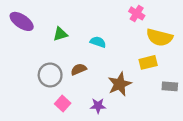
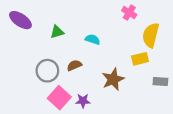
yellow semicircle: (160, 37) -> (151, 35), turned 90
pink square: (63, 104) -> (59, 98), size x1.5
purple star: (98, 106) -> (83, 101), moved

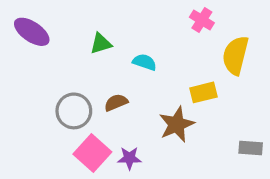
green triangle: (57, 32) -> (101, 44), moved
yellow rectangle: (140, 59) -> (204, 92), moved
gray rectangle: (160, 81) -> (251, 148), moved

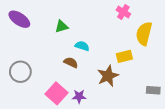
cyan semicircle: (145, 62) -> (82, 46), moved
brown semicircle: (116, 103) -> (71, 62), turned 48
gray circle: (74, 111) -> (20, 72), moved

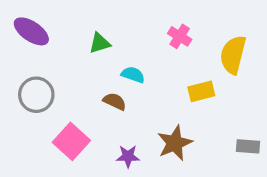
pink cross: (123, 12) -> (180, 36), moved
gray circle: (20, 72) -> (36, 95), moved
brown star: (108, 76) -> (175, 143), moved
pink square: (56, 93) -> (71, 141), moved

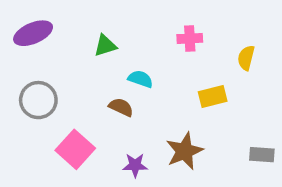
purple ellipse: (31, 31) -> (33, 33), turned -57
pink cross: (180, 36) -> (190, 38), turned -35
yellow semicircle: (233, 55) -> (246, 58), size x0.6

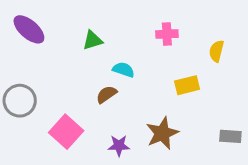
purple ellipse: (33, 33) -> (29, 29), turned 64
gray circle: (38, 100) -> (20, 101), moved
brown semicircle: (121, 107) -> (106, 94), turned -60

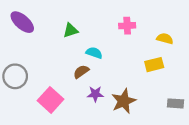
yellow semicircle: (216, 51) -> (165, 39), turned 91
yellow rectangle: (187, 85) -> (154, 65), moved
purple star: (119, 146) -> (95, 94), moved

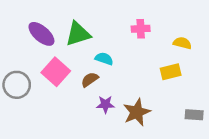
purple ellipse: (22, 22) -> (41, 34), moved
green triangle: (71, 30) -> (78, 34), size x1.5
pink square: (51, 100) -> (56, 72), moved

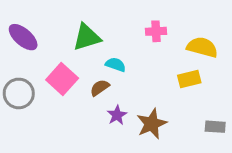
purple ellipse: (41, 34) -> (23, 37), moved
yellow semicircle: (182, 43) -> (202, 47), size x1.5
purple star: (105, 104) -> (117, 115), turned -30

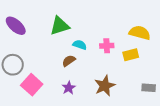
pink cross: (156, 31) -> (107, 46), moved
pink square: (62, 79) -> (32, 85), moved
purple star: (117, 115) -> (69, 88), moved

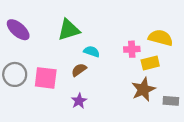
pink cross: (107, 46) -> (132, 49), moved
pink square: (32, 85) -> (46, 78), moved, turned -35
brown star: (105, 86) -> (143, 89), moved

